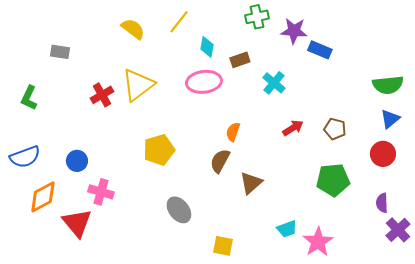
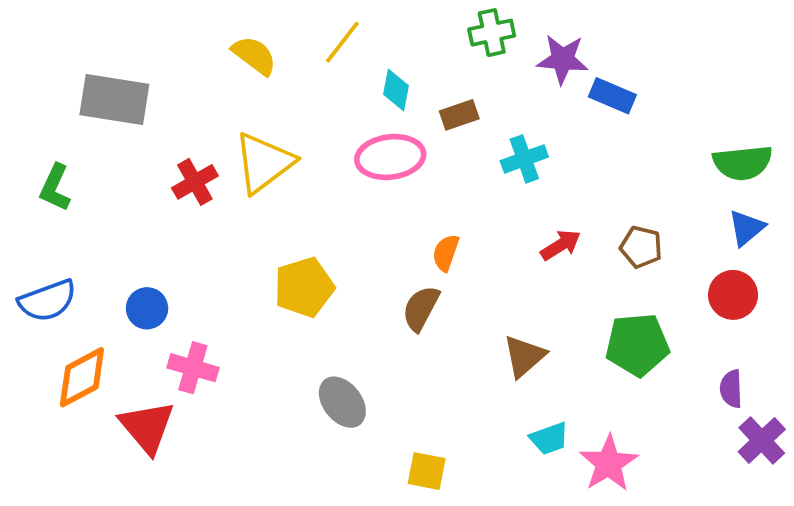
gray rectangle: (60, 52) -> (114, 100), size x1.8
cyan cross: (274, 83) -> (524, 159), turned 30
brown triangle: (251, 183) -> (524, 356), moved

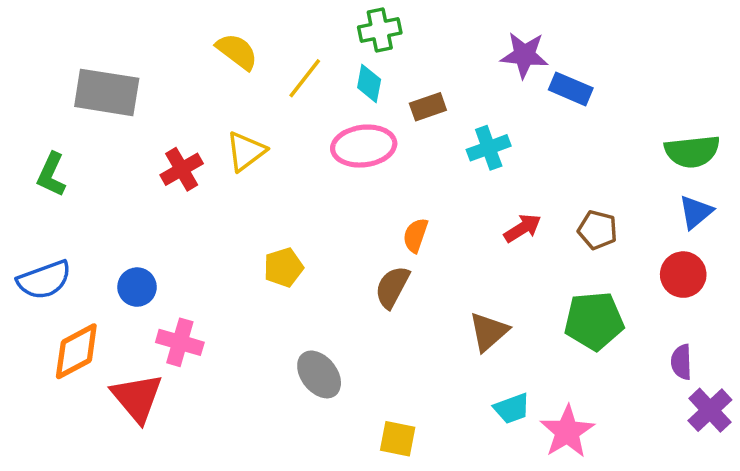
green cross: (492, 33) -> (380, 30), moved
yellow line: (342, 42) -> (305, 78), moved
yellow triangle: (264, 163) -> (246, 151), size x0.7
yellow pentagon: (304, 287) -> (283, 267), size x0.7

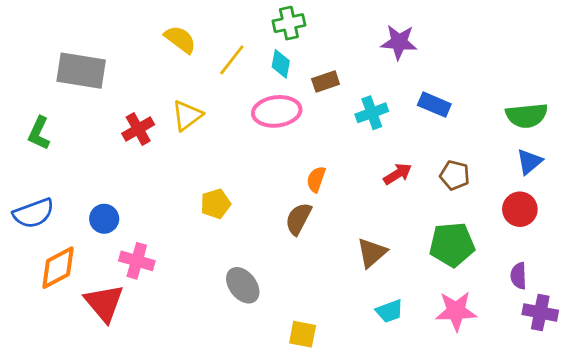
blue rectangle: (571, 89) -> (434, 105), moved
purple cross: (710, 410) -> (540, 312), turned -36
pink star: (567, 432) -> (456, 311), moved, turned 30

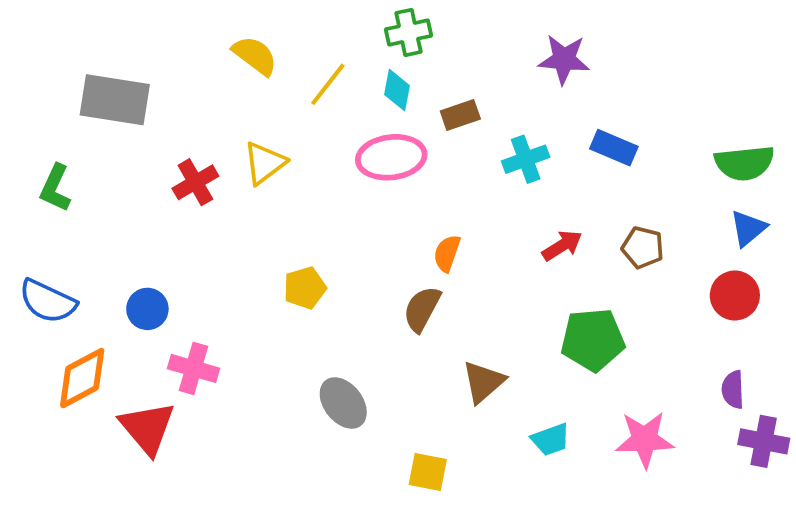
blue semicircle: (34, 213) -> (48, 301), turned 45
green pentagon: (452, 245) -> (593, 340), moved
brown triangle: (372, 253) -> (483, 382), moved

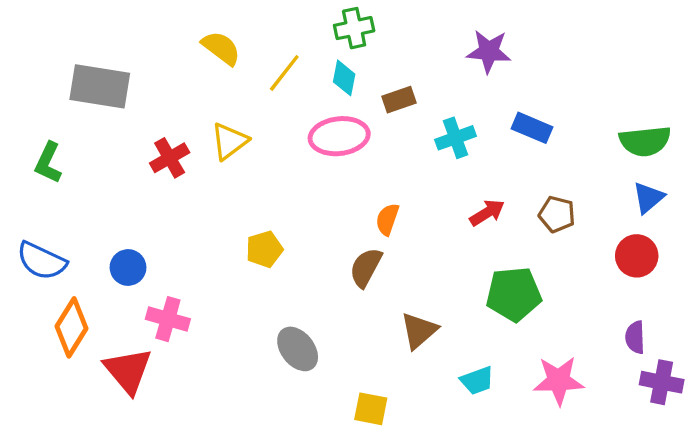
orange diamond: (82, 378) -> (71, 327), turned -30

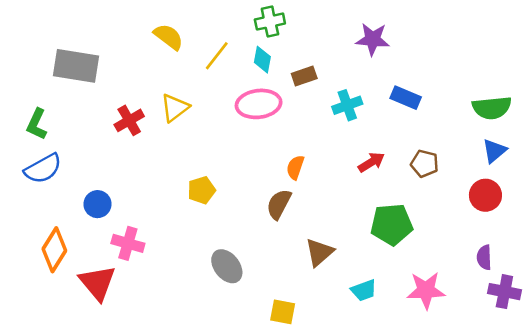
blue semicircle: (42, 261) -> (43, 169), moved, turned -54

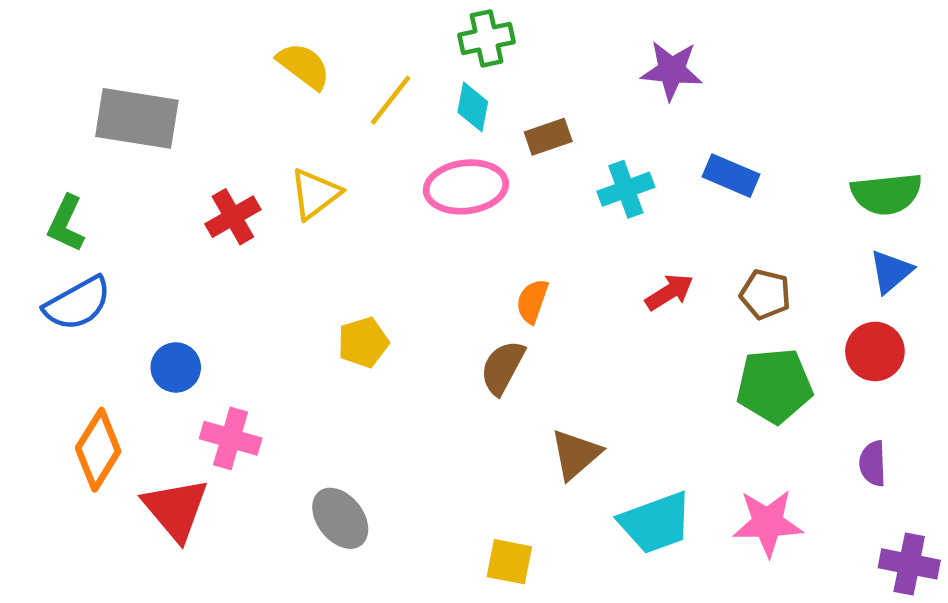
green pentagon: (392, 224) -> (774, 386), moved
gray ellipse: (227, 266) -> (340, 518), moved
cyan trapezoid: (364, 290) -> (656, 523), size x1.6
purple cross: (504, 292) -> (909, 564), moved

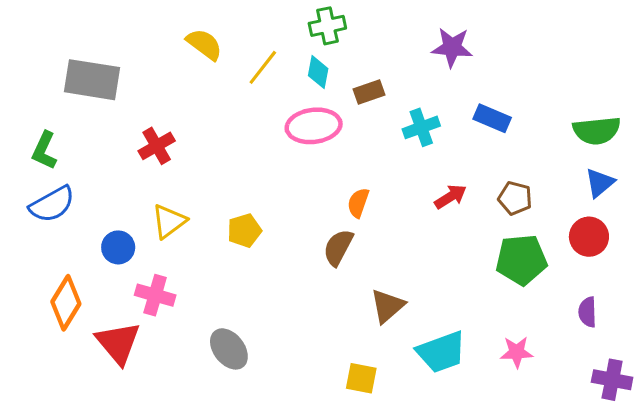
yellow triangle: (315, 194) -> (169, 221), moved
pink star: (768, 523) -> (517, 352), size x0.7
yellow square: (509, 562) -> (361, 378), moved

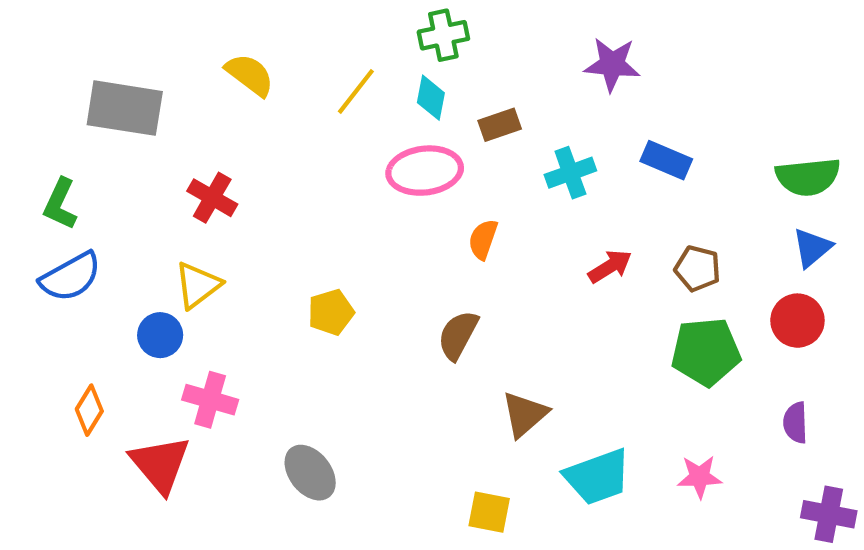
yellow semicircle: (204, 44) -> (250, 75), moved
red cross: (157, 146) -> (212, 198), turned -30
orange semicircle: (358, 203) -> (483, 239), moved
yellow triangle: (169, 221) -> (198, 285), moved
orange diamond: (66, 303) -> (89, 410), size x0.7

